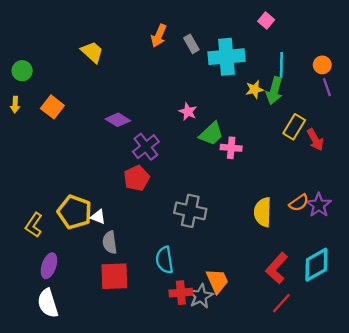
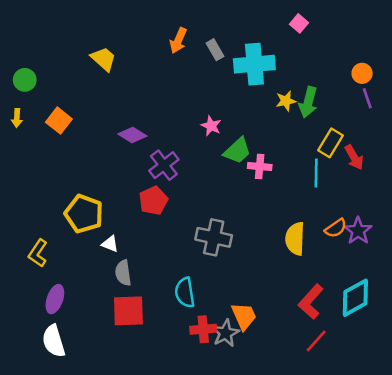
cyan line: (281, 65) -> (316, 173), moved
yellow pentagon: (75, 212) -> (84, 214), moved

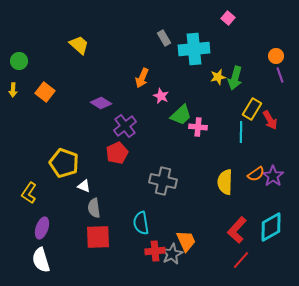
orange arrow: (178, 41) -> (142, 78), moved

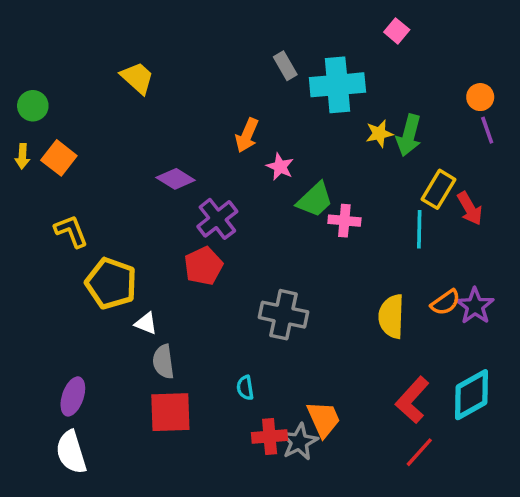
orange square: (45, 92) -> (59, 158), moved
yellow L-shape: (29, 193) -> (71, 231), moved, turned 125
cyan semicircle: (141, 223) -> (245, 388), size x0.6

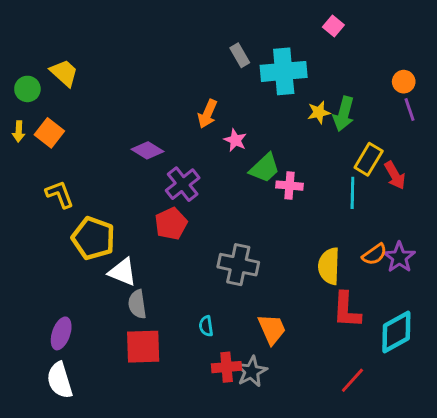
yellow trapezoid: (137, 78) -> (64, 73), moved
white triangle: (146, 323) -> (123, 272), size x1.5
red L-shape: (412, 400) -> (347, 310), moved, turned -39
orange trapezoid: (324, 419) -> (272, 329), moved

